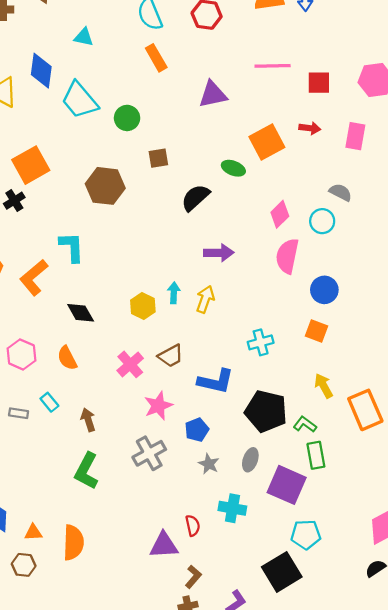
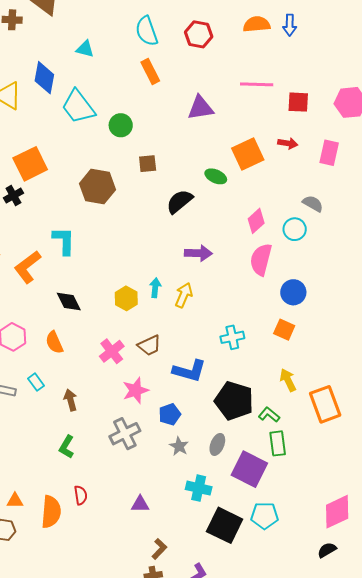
green L-shape: (86, 471) -> (67, 447), size x0.7
red semicircle: (193, 526) -> (81, 495), moved
purple triangle: (164, 545) -> (140, 504), moved, size x0.7
black square: (282, 572) -> (225, 525), moved, turned -36

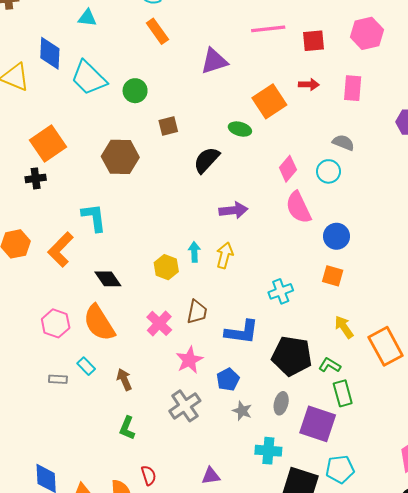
black cross: (13, 196) -> (36, 178), turned 30
pink semicircle: (261, 259) -> (299, 207), turned -32
orange semicircle: (54, 342) -> (99, 323), size x1.6
brown trapezoid: (149, 345) -> (197, 312), turned -45

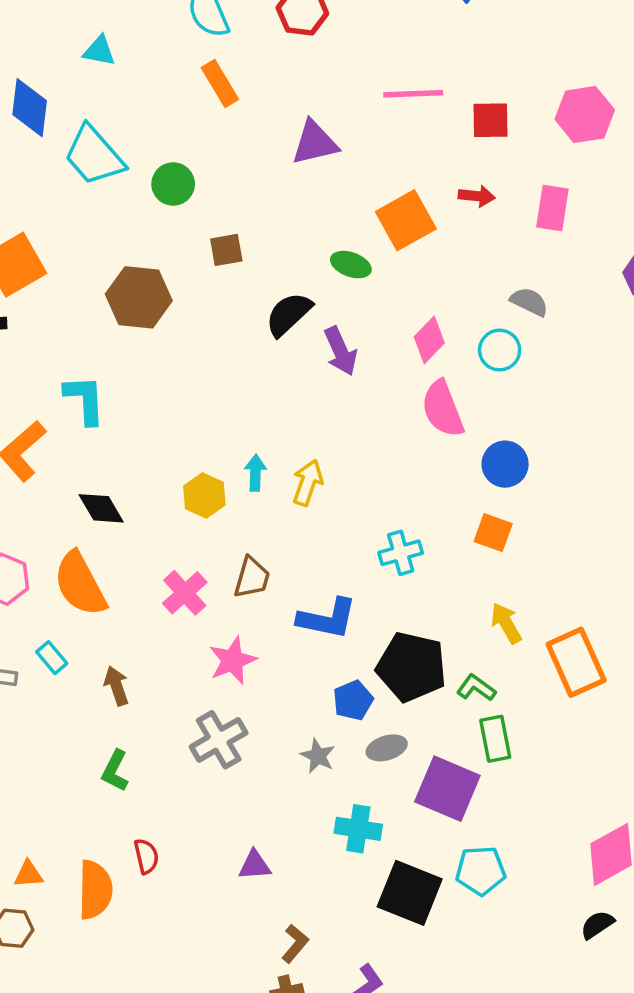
purple arrow: (233, 210) -> (340, 351), moved, turned 68
blue pentagon: (228, 380) -> (353, 700), moved
gray ellipse: (281, 403) -> (387, 748), turned 55

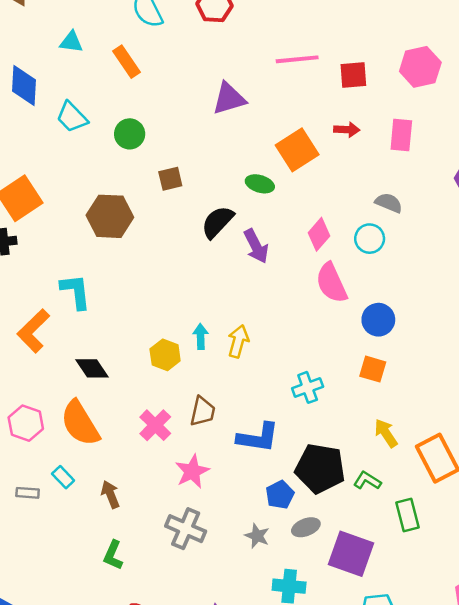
orange rectangle: (220, 83) -> (126, 62), moved
cyan trapezoid: (94, 156) -> (72, 117), size x0.7
green rectangle: (495, 739) -> (408, 515), moved
gray cross: (219, 740) -> (186, 529), turned -33

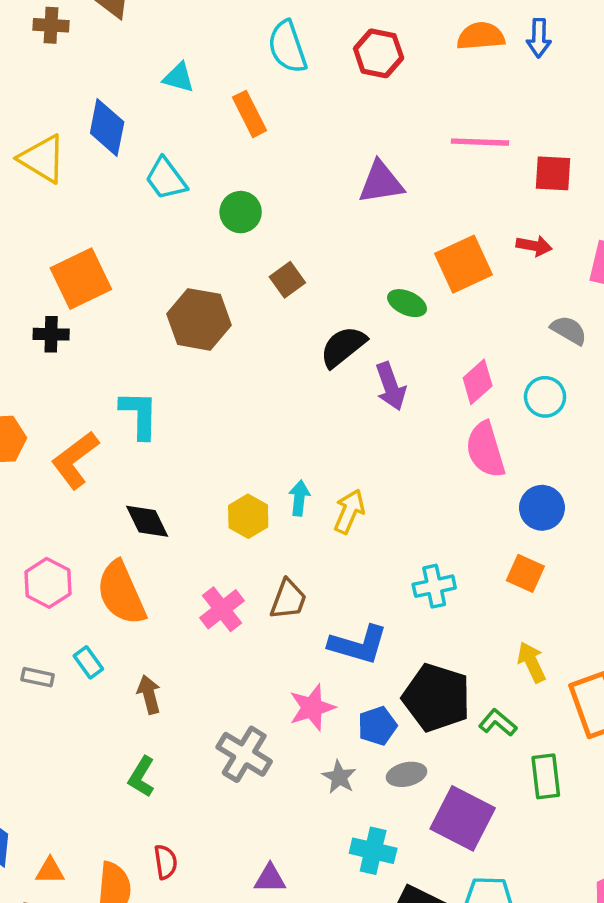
brown square: (170, 179) -> (287, 280), turned -30
gray semicircle: (389, 203) -> (569, 330), moved
pink star: (192, 471) -> (312, 708), moved

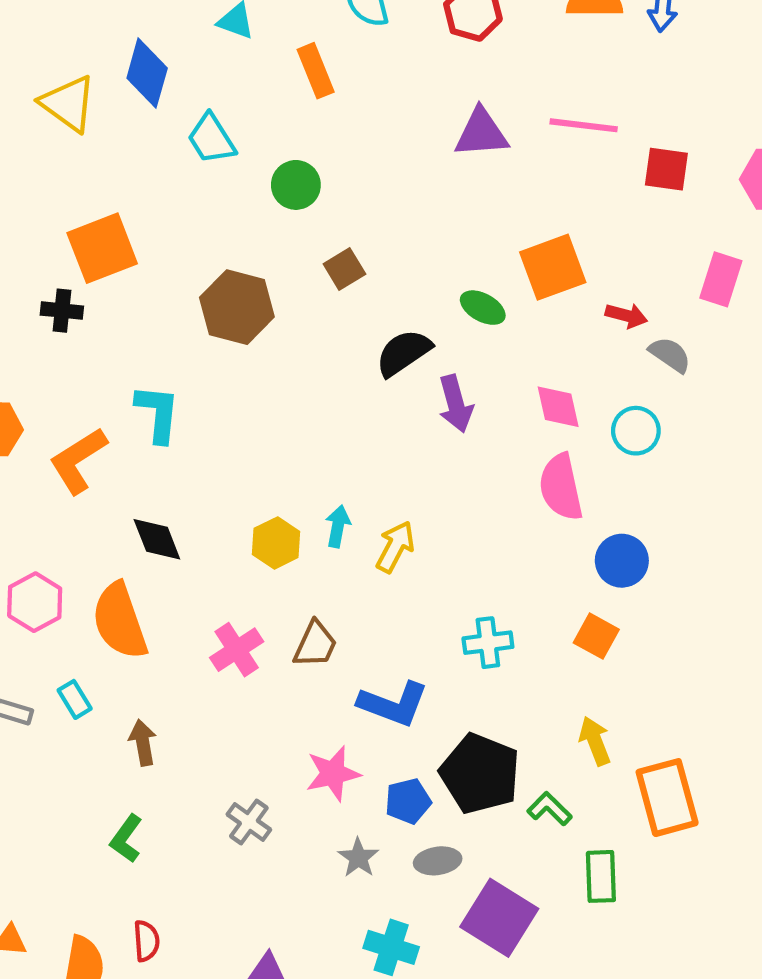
purple triangle: (381, 182) -> (481, 133), moved
red arrow: (534, 246) -> (626, 316), moved
pink diamond: (478, 382) -> (558, 407), turned -66
gray cross: (244, 754) -> (249, 822), size x0.7

